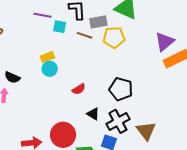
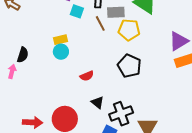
brown line: (85, 35) -> (100, 23), turned 35
black semicircle: (12, 77) -> (23, 55), turned -105
black pentagon: (121, 89) -> (129, 66), moved

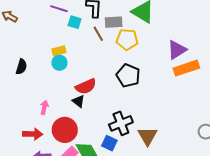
pink arrow: (12, 71) -> (44, 107), moved
red semicircle: (87, 76) -> (86, 86), size x1.5
black triangle: (98, 102) -> (78, 101), moved

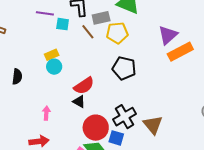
red circle: (65, 130) -> (96, 128), moved

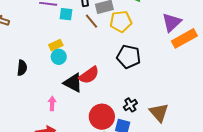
black triangle: (79, 102) -> (73, 83), moved, size x1.5
black cross: (124, 117) -> (130, 105), size x0.6

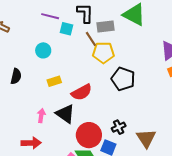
yellow pentagon: (121, 21) -> (103, 53), moved
yellow rectangle: (56, 45) -> (54, 81), moved
cyan circle: (59, 57) -> (43, 50), moved
black triangle: (73, 83) -> (65, 114), moved

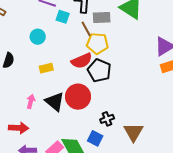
black pentagon: (123, 79) -> (99, 71), moved
red semicircle: (82, 92) -> (82, 61), moved
red circle: (89, 135) -> (78, 97), moved

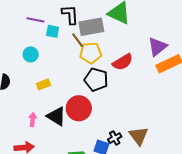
gray rectangle: (102, 18) -> (91, 27), size x1.4
red semicircle: (82, 61) -> (123, 62), moved
black cross: (107, 119) -> (115, 138), moved

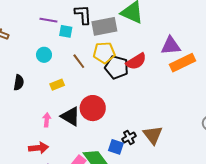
brown line: (77, 40) -> (79, 61), moved
purple triangle: (157, 47) -> (171, 46), turned 35
black pentagon: (96, 80) -> (117, 67), moved

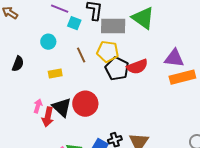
red arrow: (39, 148) -> (48, 117), moved, turned 96

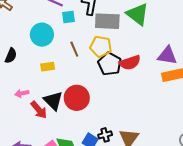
cyan square: (74, 23) -> (69, 17), turned -32
cyan circle: (48, 42) -> (42, 35), size x1.5
pink arrow: (38, 106) -> (22, 93), moved, turned -120
red arrow: (48, 117) -> (39, 110), turned -54

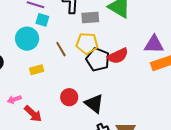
cyan square: (69, 17) -> (42, 20), moved, turned 32
gray rectangle: (107, 21) -> (90, 17), size x0.7
red circle: (77, 98) -> (69, 97), size x0.7
black triangle: (53, 101) -> (94, 104), moved

